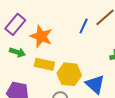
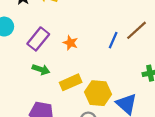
orange star: (41, 36) -> (70, 43), moved, size x0.6
yellow rectangle: (44, 64) -> (71, 82), turned -36

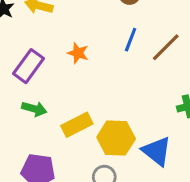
blue line: (113, 40) -> (131, 40), moved
orange star: (70, 43) -> (78, 53), moved

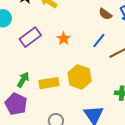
green arrow: (34, 109) -> (23, 80), moved, turned -91
yellow hexagon: (116, 138) -> (80, 77), moved

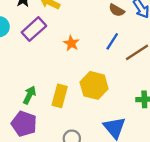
purple rectangle: (30, 37) -> (34, 29), moved
yellow rectangle: (49, 83) -> (60, 96), turned -60

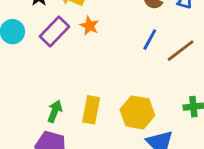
orange star: (71, 43) -> (89, 26), moved
yellow hexagon: (94, 85) -> (137, 112), moved

